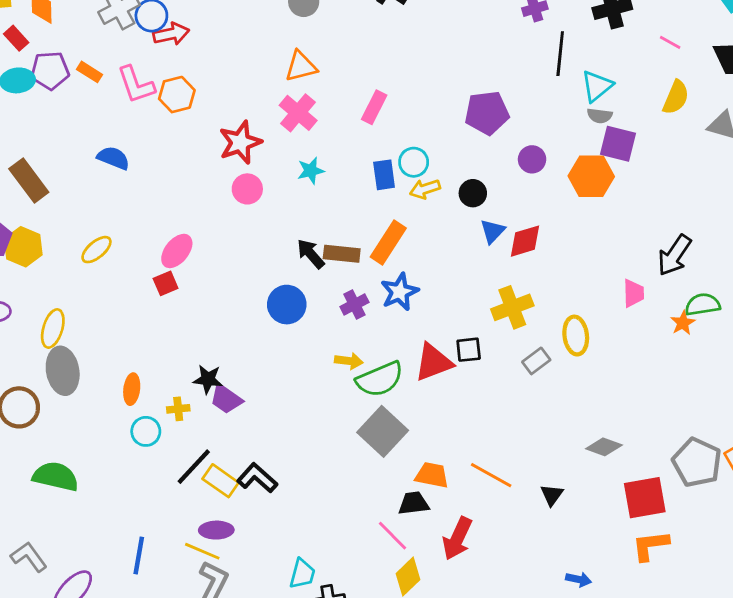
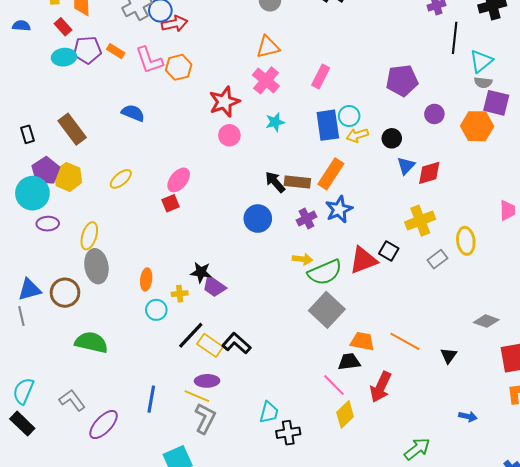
blue rectangle: (384, 175) -> (328, 125), size x1.4
black square: (469, 350) -> (389, 251), turned 36

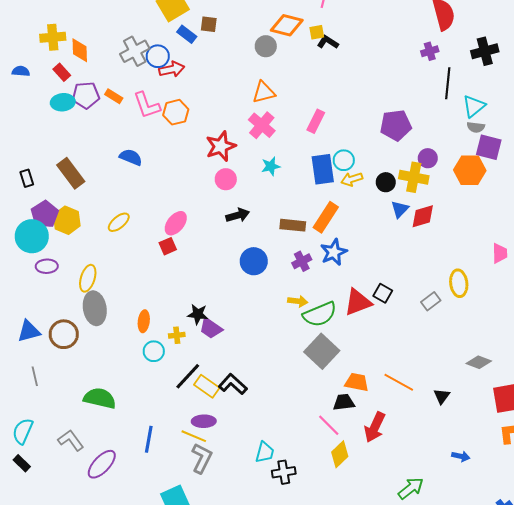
black arrow: (275, 182) -> (238, 215), moved, turned 115
yellow cross: (420, 221) -> (414, 177), moved, turned 32
gray line: (21, 316) -> (35, 376), moved
green semicircle: (91, 342) -> (100, 398), moved
black rectangle: (22, 424) -> (22, 463), size x0.7

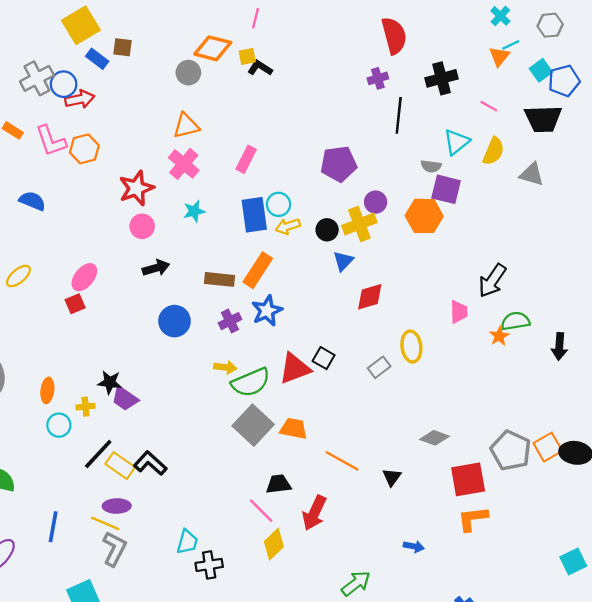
cyan triangle: (474, 106) -> (456, 142), moved
yellow cross: (414, 177) -> (359, 224), turned -32
red diamond: (423, 216) -> (370, 297), moved
orange trapezoid: (357, 382) -> (294, 429), moved

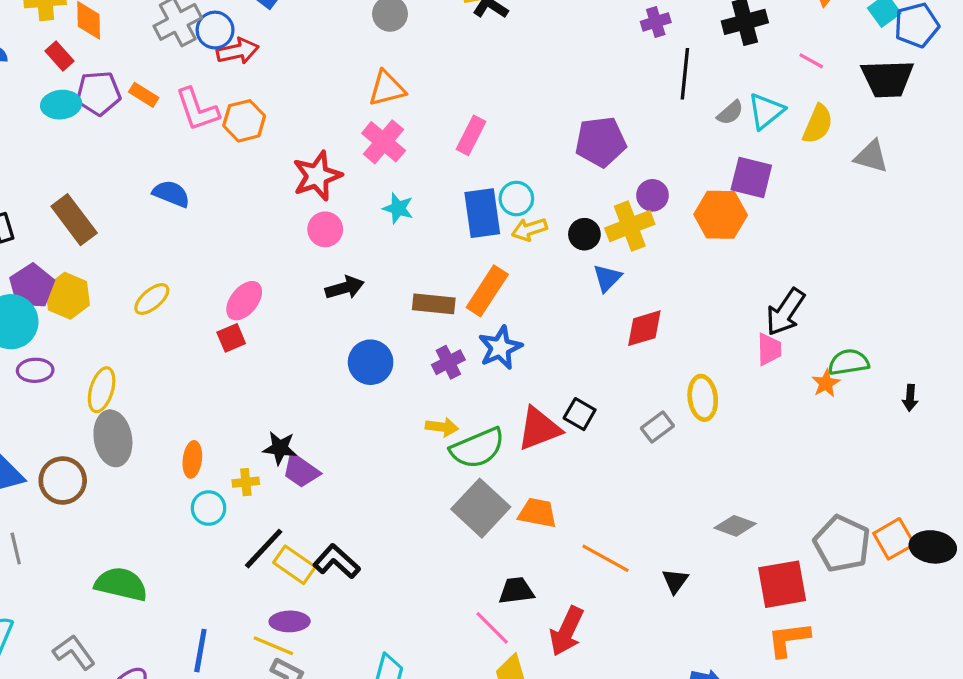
gray semicircle: (431, 166) -> (730, 113), moved, turned -48
cyan star: (194, 211) -> (398, 208), turned 30
black arrow: (492, 281) -> (785, 312), moved
black arrow: (559, 347) -> (910, 398), size x0.7

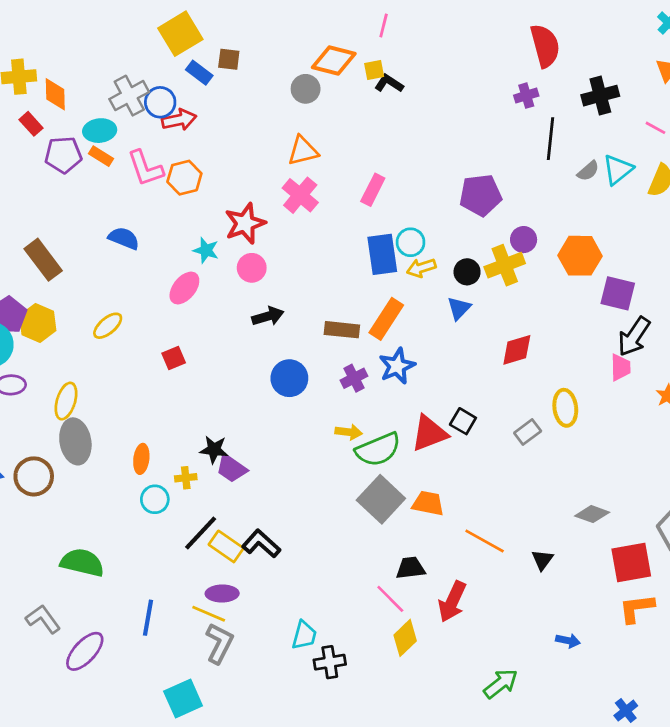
cyan ellipse: (61, 105) -> (100, 131), moved
purple square: (751, 177) -> (618, 293), moved
cyan star: (398, 208) -> (206, 250), moved
blue triangle: (607, 278) -> (459, 308), moved
pink ellipse: (244, 301) -> (184, 288), moved

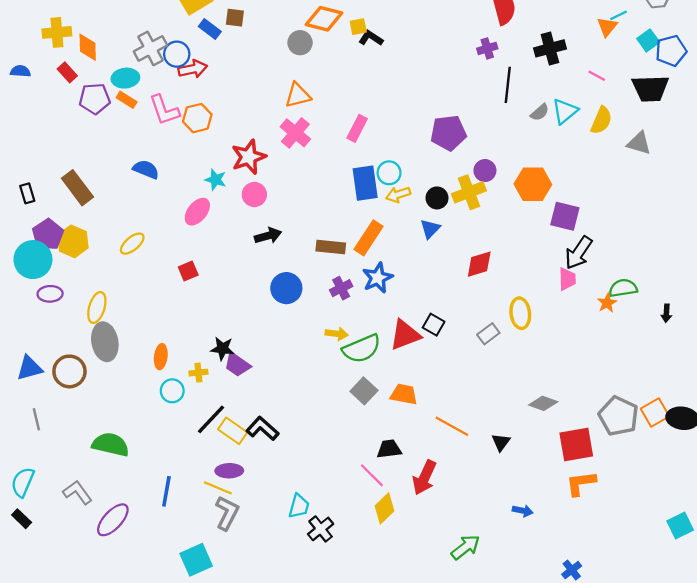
gray square: (381, 499) -> (364, 391), size x0.7
black cross: (330, 662) -> (321, 529), turned -30

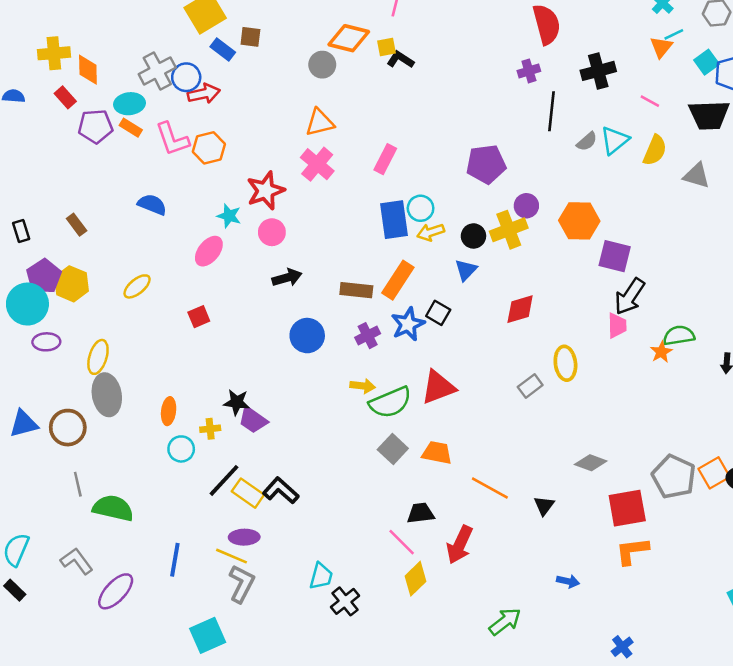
brown rectangle: (77, 188) -> (77, 225), size x0.6
black square: (434, 325) -> (438, 313), moved
gray line: (36, 419) -> (78, 484), moved

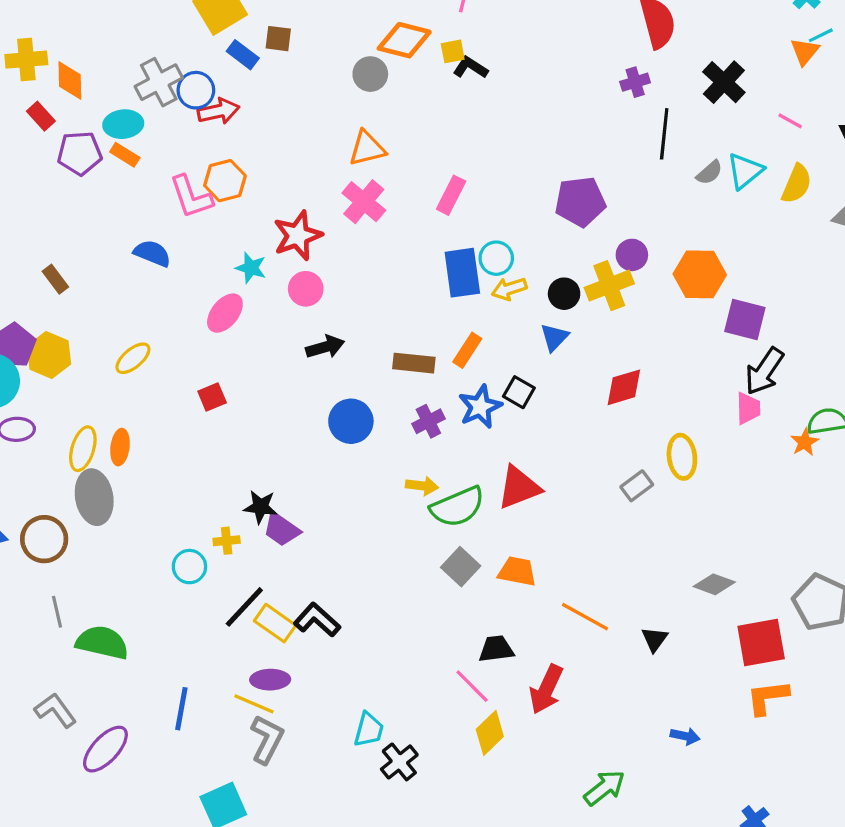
black cross: (598, 71) -> (724, 82), turned -32
pink L-shape: (172, 139) -> (191, 197), moved
orange rectangle: (398, 280) -> (467, 350), size x0.7
orange ellipse: (169, 411) -> (120, 447), moved

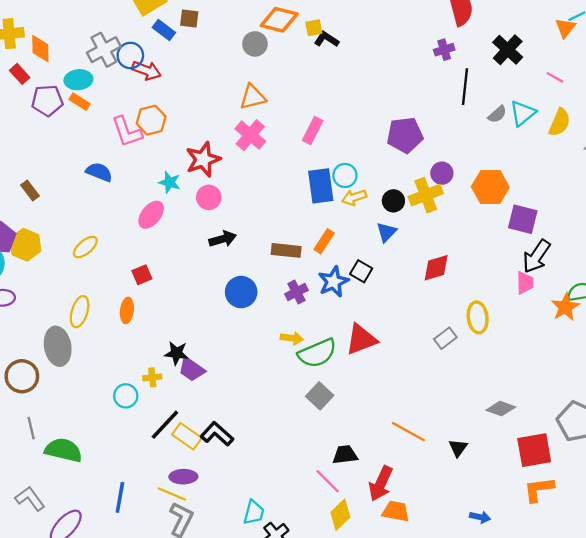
red arrow: (219, 111) -> (147, 70), turned 32
orange star: (805, 442) -> (565, 307), size x1.4
orange ellipse: (120, 447) -> (127, 310), moved
yellow ellipse: (83, 449) -> (80, 312), moved
orange trapezoid: (517, 571) -> (396, 511), moved

